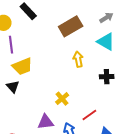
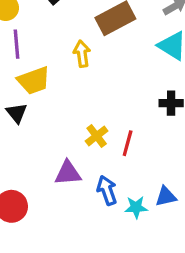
yellow arrow: (78, 59) -> (82, 54), moved
red line: (89, 115) -> (128, 143), moved, turned -42

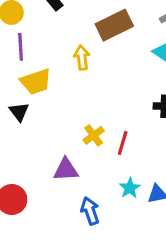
blue arrow: (107, 190) -> (90, 211), moved
cyan star: (136, 207) -> (130, 188), moved, turned -30

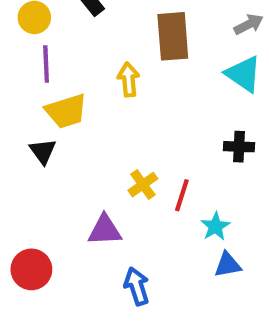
brown rectangle: (114, 25) -> (173, 36), turned -69
cyan star: (130, 188) -> (215, 226), moved

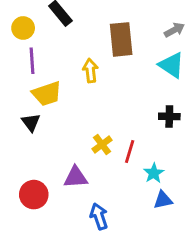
red circle: (31, 269) -> (34, 195), moved

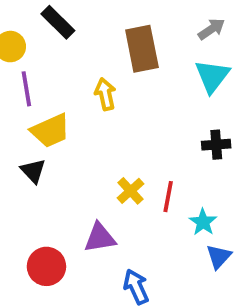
cyan triangle: (171, 65) -> (212, 76), turned 40
blue triangle: (163, 200) -> (219, 256), turned -30

